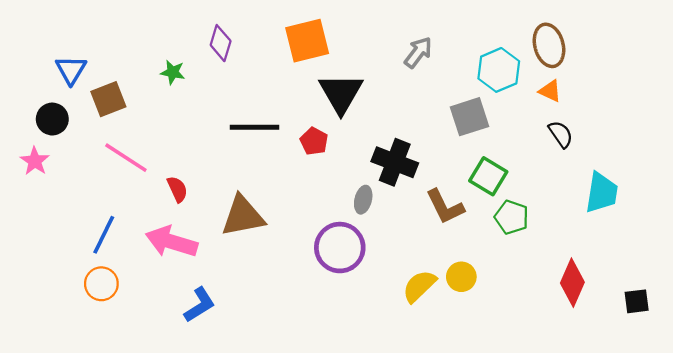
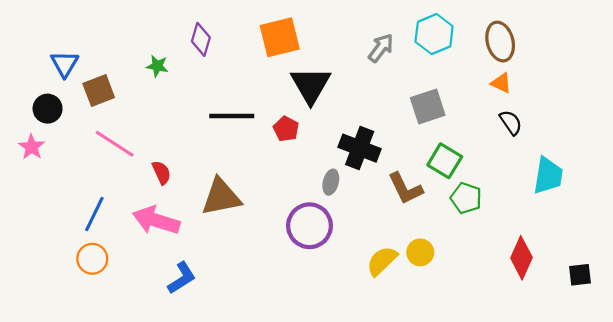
cyan hexagon: (499, 70) -> (434, 34), moved

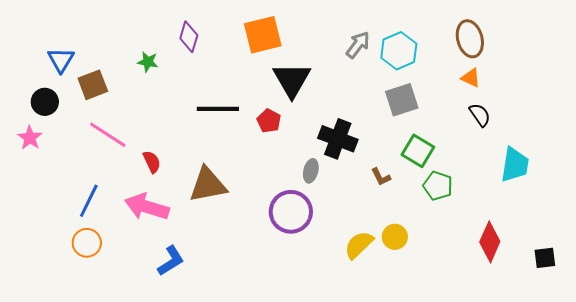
cyan hexagon: (434, 34) -> (399, 51), moved
brown L-shape: (405, 188) -> (381, 177), size x0.6

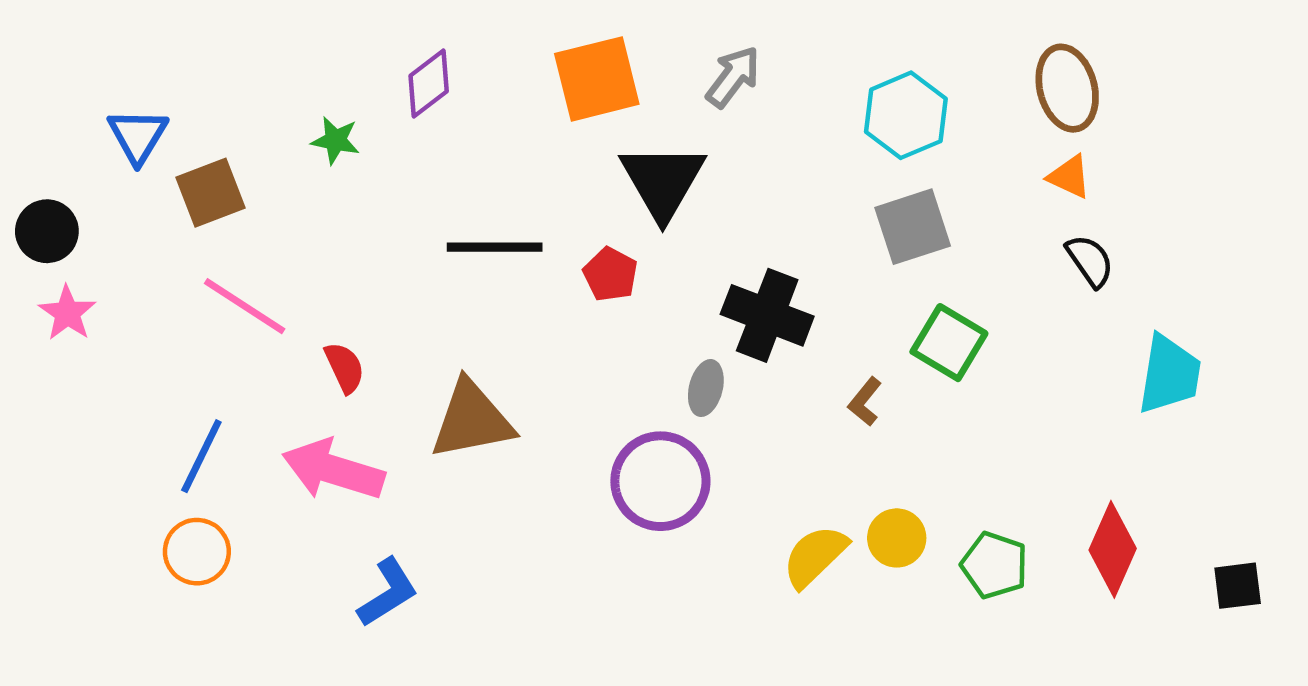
purple diamond: (189, 37) -> (429, 84), turned 36
gray arrow: (358, 45) -> (733, 77), moved
black circle: (45, 102) -> (47, 231), moved
brown L-shape: (381, 177) -> (865, 402), turned 65
green pentagon: (438, 186) -> (994, 565), moved

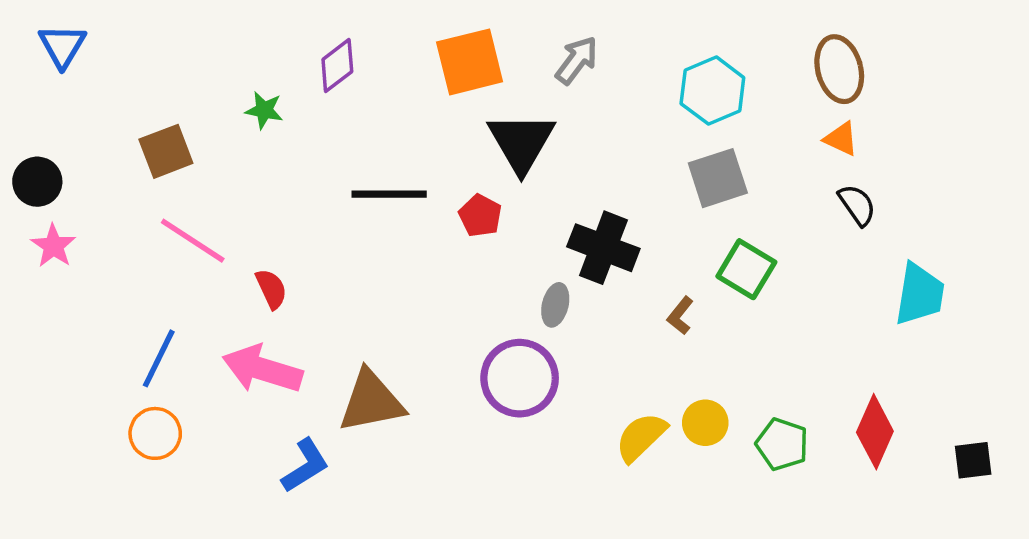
blue triangle: (138, 136) -> (62, 46), moved
brown triangle: (472, 420) -> (371, 401), moved

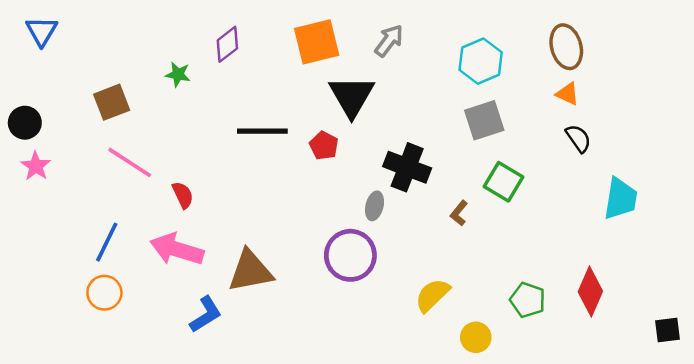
yellow circle: (705, 423) -> (476, 337), moved
black square: (973, 460) -> (668, 330), moved

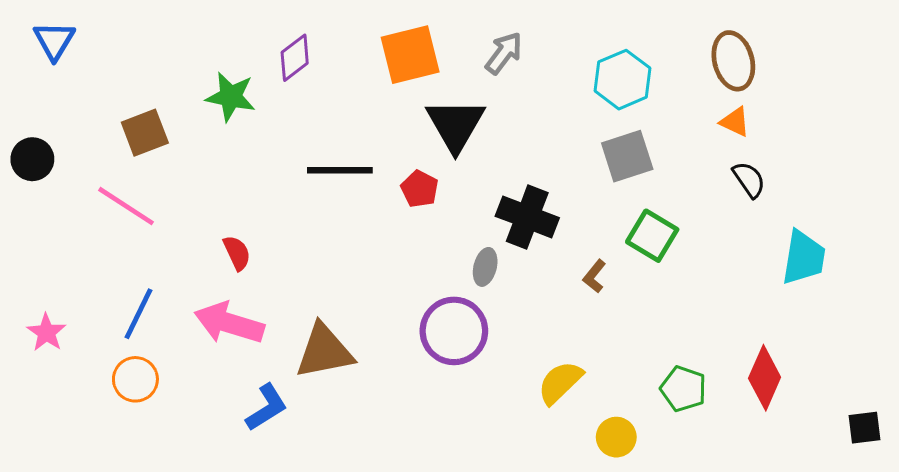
green star: (178, 74) -> (231, 97), size x1.5
pink line: (130, 162) -> (126, 206), moved
pink star: (36, 166) -> (46, 332), moved

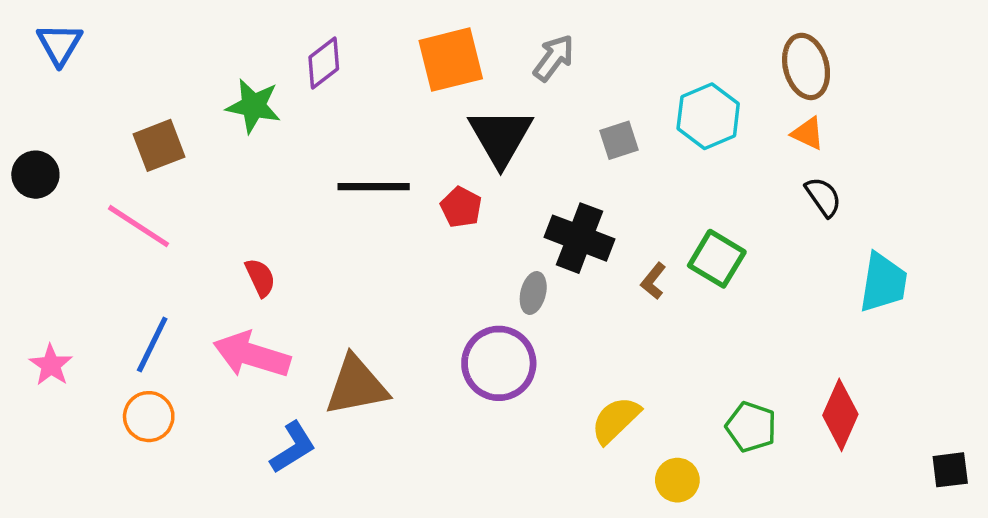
cyan hexagon: (623, 80) -> (708, 116), moved
gray square: (627, 156) -> (619, 140), moved, size x0.7
brown L-shape: (594, 276) -> (653, 281), moved

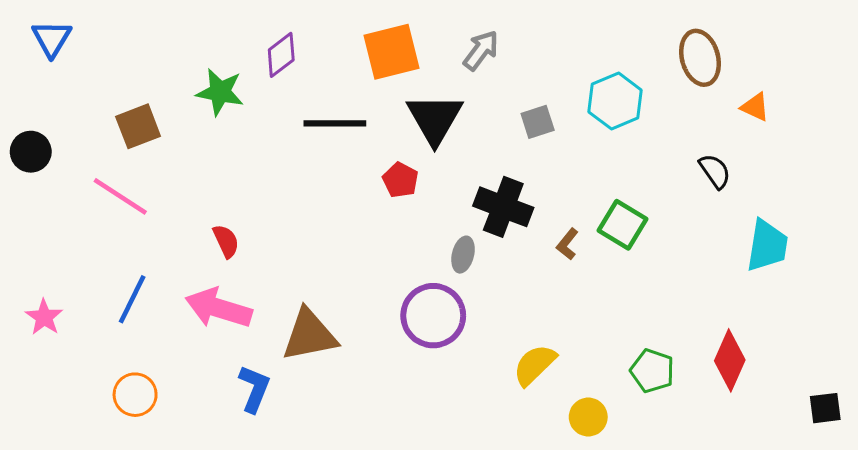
orange triangle: (808, 133) -> (755, 107), moved
black line: (374, 187) -> (335, 123), moved
orange circle: (149, 417) -> (135, 395), moved
blue L-shape: (293, 447) -> (254, 389), turned -36

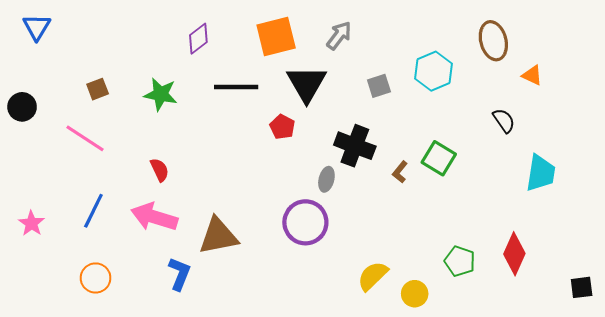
green star: (220, 92) -> (161, 94), moved
brown square: (138, 126) -> (98, 89), size x0.7
yellow semicircle: (535, 365) -> (373, 276), moved

